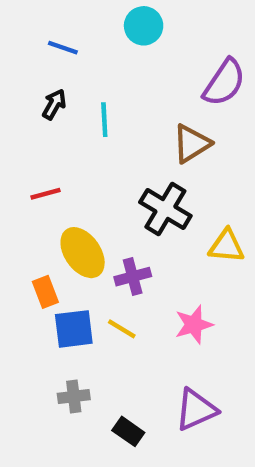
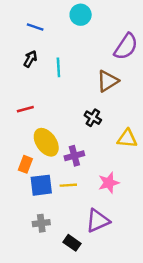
black cross: (165, 209) -> (93, 118), size x0.6
orange rectangle: (45, 292) -> (25, 164), turned 42
yellow line: (122, 329) -> (68, 185), turned -35
purple triangle: (196, 410) -> (98, 221), moved

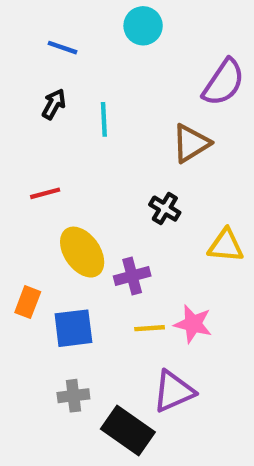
orange rectangle: (25, 164) -> (28, 302), moved
pink star: (109, 183) -> (193, 324), turned 30
yellow line: (68, 185) -> (150, 328), moved
black rectangle: (72, 243) -> (128, 430), size x1.6

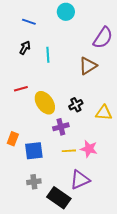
black cross: (165, 209) -> (76, 105), moved, turned 32
yellow ellipse: (82, 252) -> (45, 103), moved

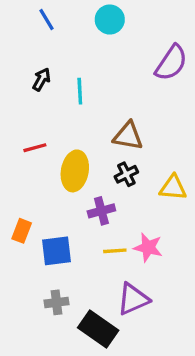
blue line: (29, 22) -> (47, 20), moved, turned 40
brown triangle: (88, 66) -> (128, 136), moved, turned 42
yellow ellipse: (45, 103) -> (75, 171), turned 45

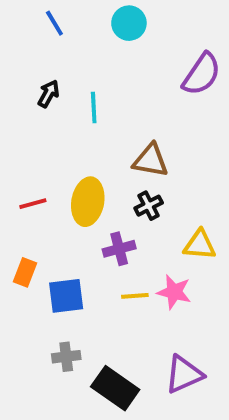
red line: (35, 148) -> (33, 204), moved
yellow triangle: (173, 188) -> (200, 245), moved
purple triangle: (133, 299) -> (184, 374), moved

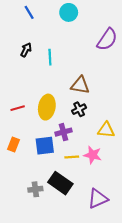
blue square: (66, 296) -> (45, 146), moved
black rectangle: (115, 388) -> (60, 183), moved

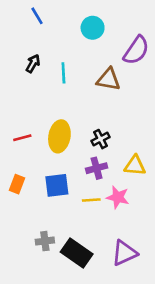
cyan circle: (69, 12) -> (93, 28), moved
brown triangle: (80, 85) -> (108, 79), moved
purple cross: (63, 132) -> (97, 168), moved
black rectangle: (60, 183) -> (77, 253), moved

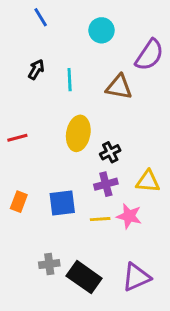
yellow ellipse: (59, 136) -> (78, 133), moved
red line: (22, 138) -> (17, 138), moved

